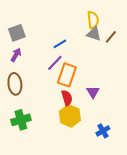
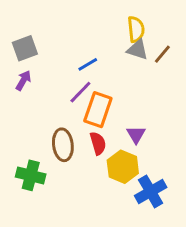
brown ellipse: (15, 84) -> (63, 145), moved
yellow hexagon: (70, 116) -> (123, 167), moved
green cross: (21, 120) -> (31, 175), turned 30
blue cross: (103, 131) -> (151, 192), size x1.5

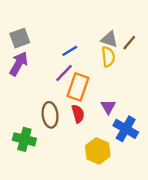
yellow semicircle: (136, 29) -> (108, 57), moved
purple arrow: (23, 80) -> (19, 64), size x1.5
yellow hexagon: (123, 167) -> (98, 151), moved
blue cross: (151, 192) -> (126, 129), moved, turned -30

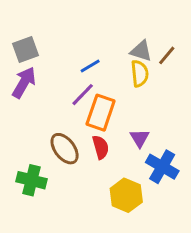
brown ellipse: (50, 115) -> (65, 149), turned -30

